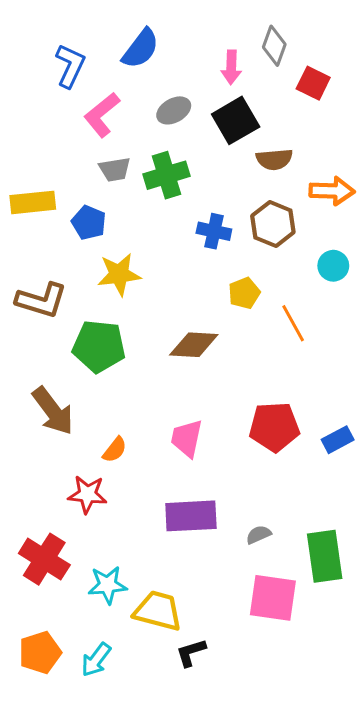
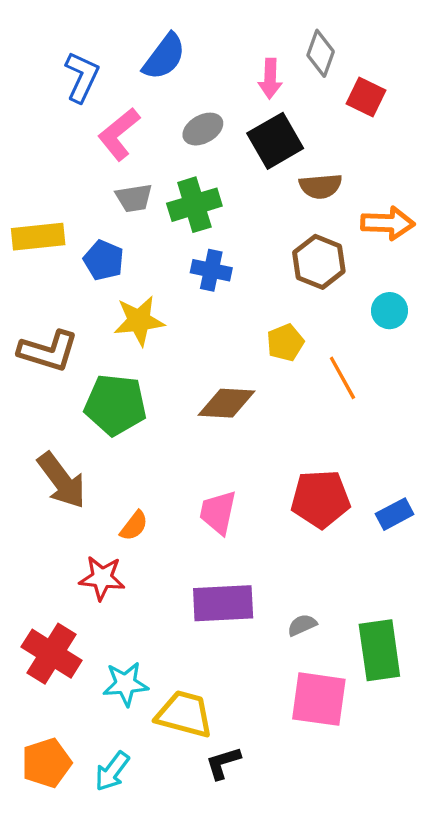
blue cross: (214, 231) -> (211, 270), moved

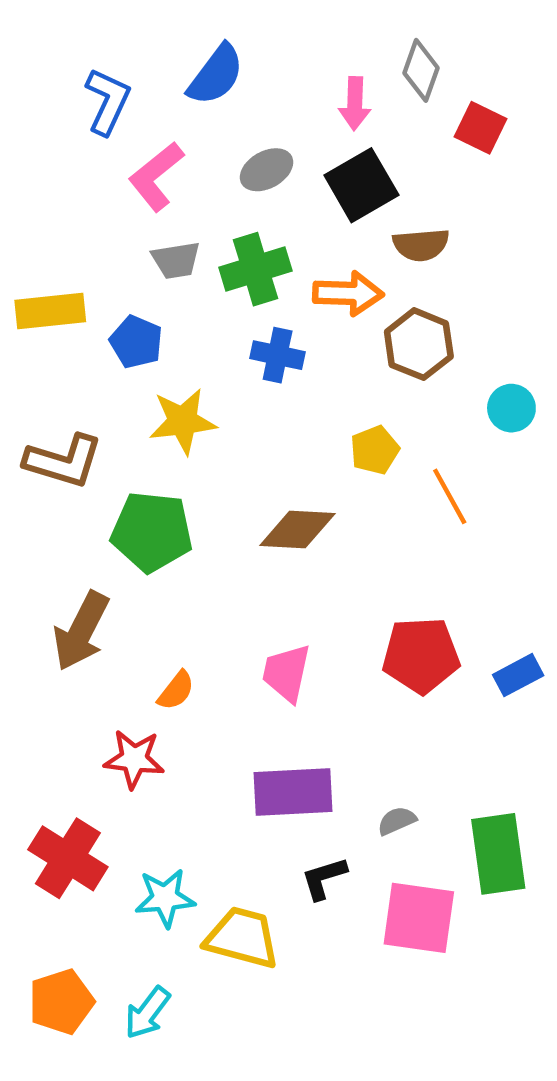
orange arrow: (388, 223) -> (348, 293), moved
brown arrow: (62, 480) -> (81, 631), turned 64
black L-shape: (223, 763) -> (324, 878), moved

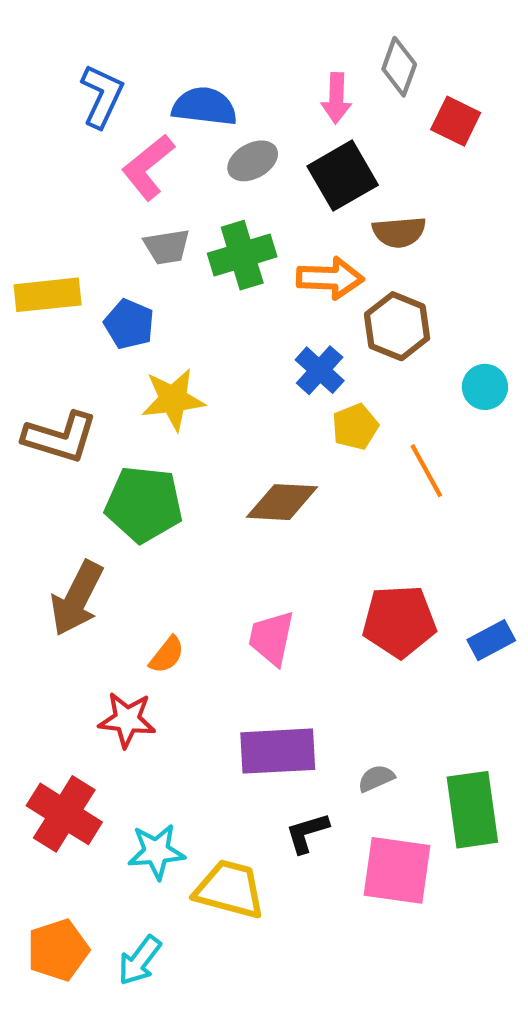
blue semicircle: (216, 75) -> (204, 106), moved, turned -120
blue cross: (278, 355) -> (320, 370), moved, turned 30

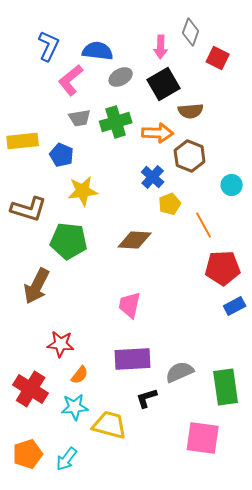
red pentagon: (399, 621) -> (223, 268), moved
orange semicircle: (167, 655) -> (80, 375), moved
gray semicircle: (376, 778) -> (180, 372), size x1.6
pink square: (397, 870) -> (203, 438), moved

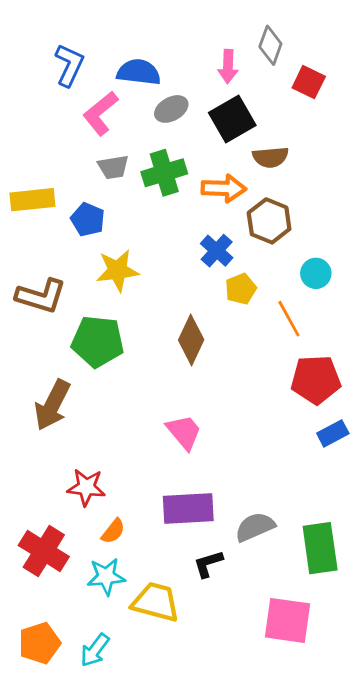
cyan circle: (232, 185) -> (316, 273), moved
brown diamond: (135, 240) -> (191, 340), turned -68
pink trapezoid: (130, 305) -> (184, 432), turned 128

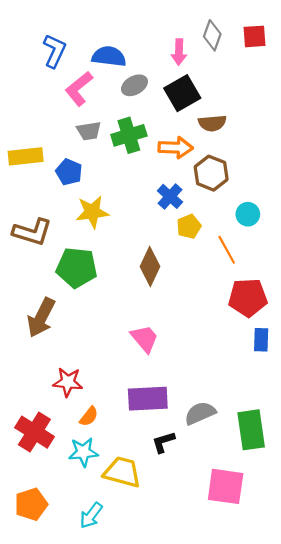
red square: (309, 82) -> (254, 36), moved, turned -30
blue rectangle: (333, 433) -> (261, 340), turned -60
cyan arrow: (95, 650) -> (91, 515), moved

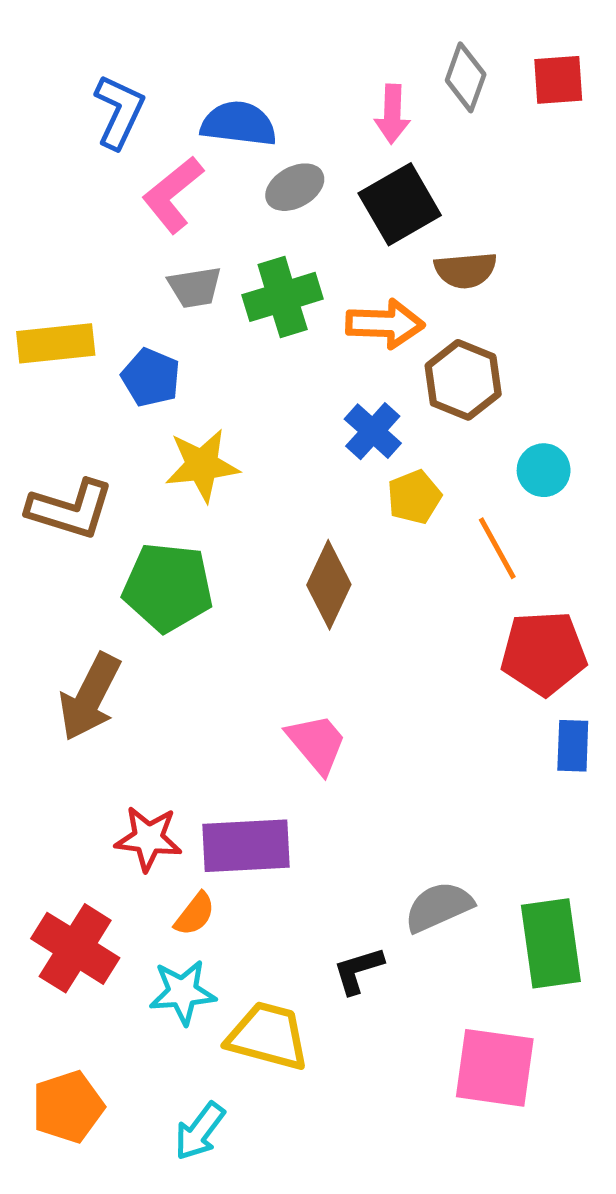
purple rectangle: (148, 399) -> (246, 846), moved

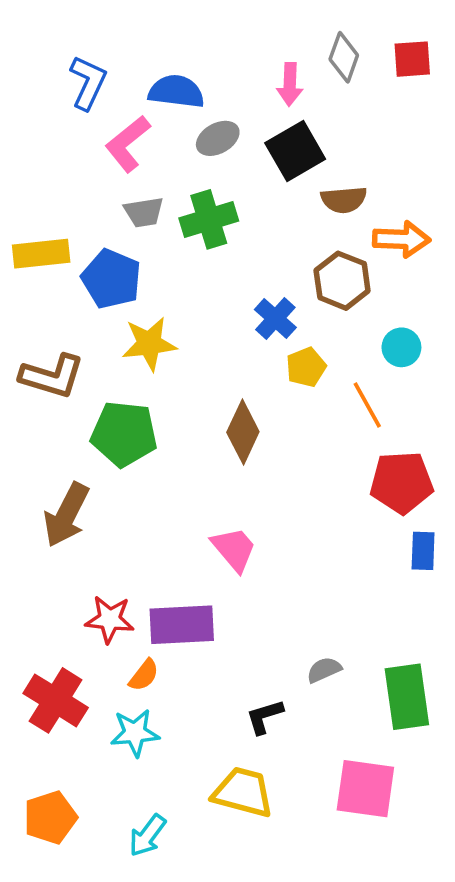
orange arrow: (385, 324) -> (401, 239), moved
blue pentagon: (151, 377) -> (111, 279), size x1.4
gray semicircle: (439, 907) -> (324, 670), size x0.7
yellow trapezoid: (268, 1036) -> (243, 792), moved

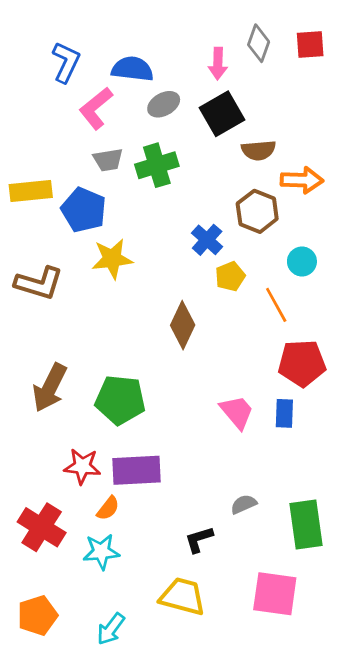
green pentagon: (124, 434) -> (120, 400), moved
pink trapezoid: (234, 549) -> (237, 412), moved
blue rectangle: (423, 551) -> (284, 413), moved

